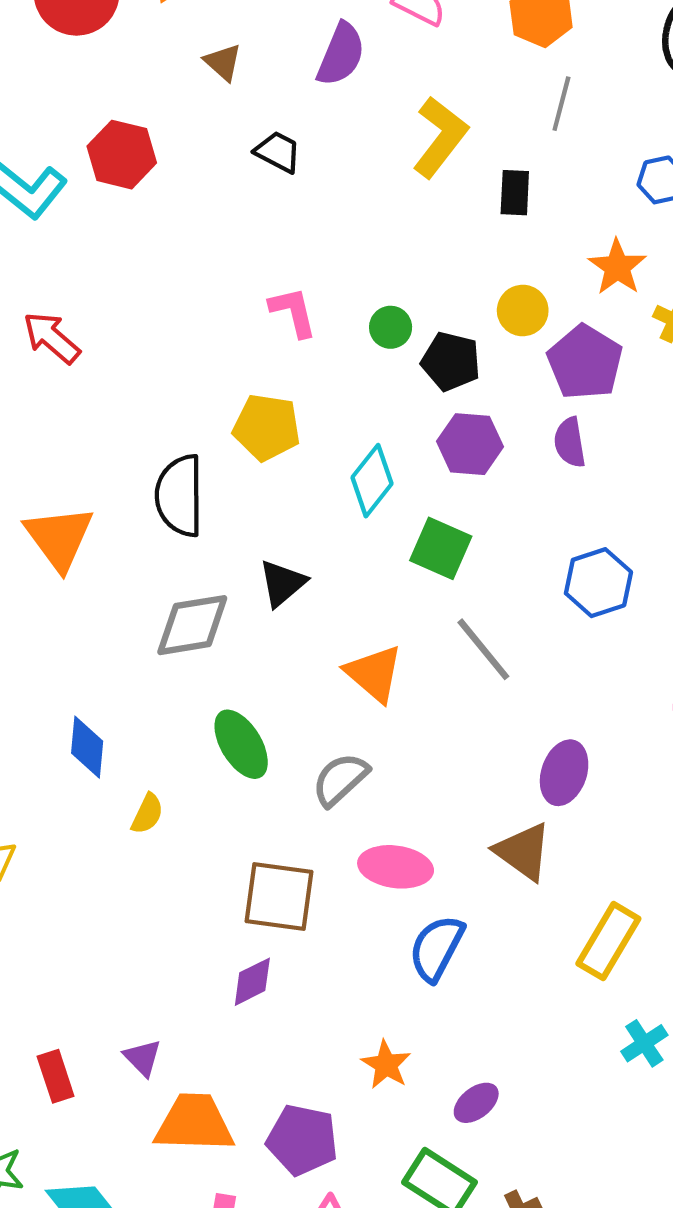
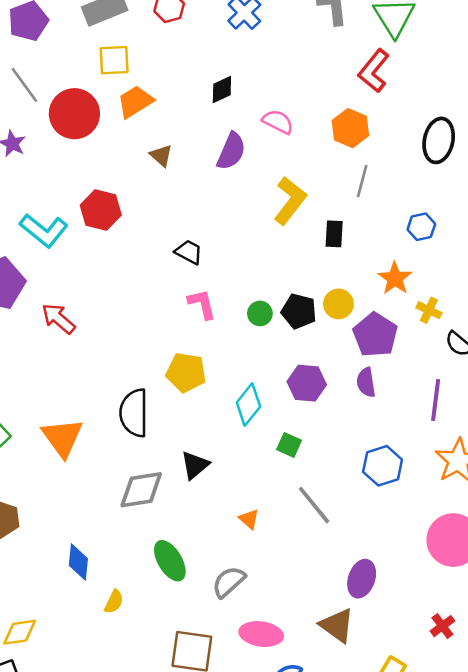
black trapezoid: (278, 152) -> (189, 252), moved
black pentagon: (451, 361) -> (299, 311), moved
green square: (441, 548) -> (289, 445), size x0.7
orange triangle: (374, 673) -> (249, 519), size x0.6

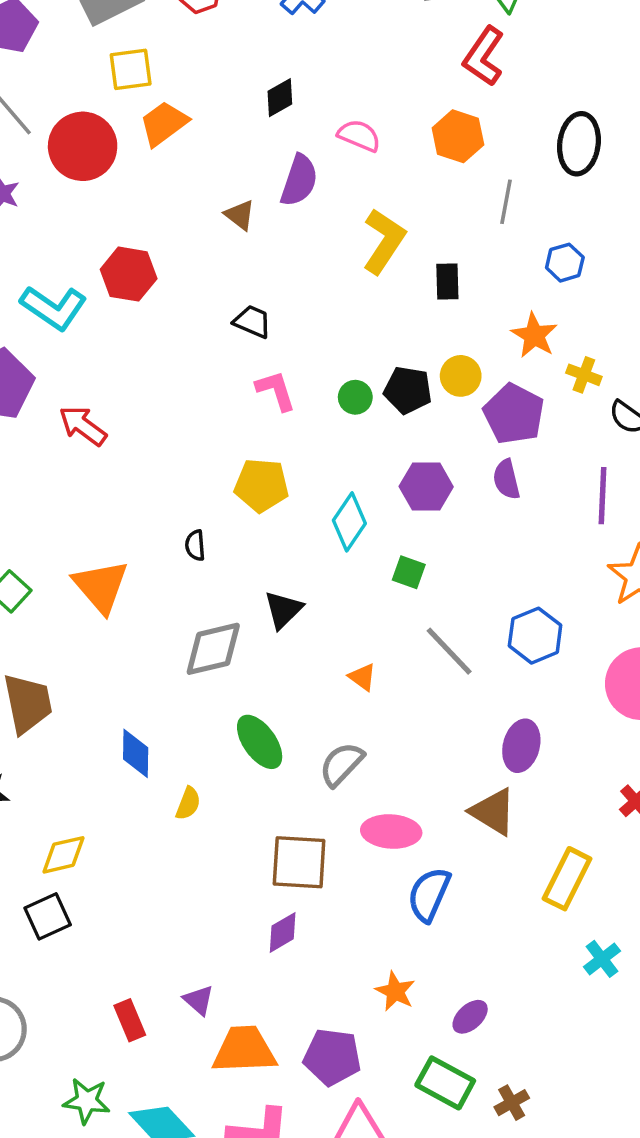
brown triangle: (161, 155) -> (240, 215), moved
gray line: (362, 181) -> (506, 202), moved
black semicircle: (134, 413) -> (195, 545), size x0.5
blue hexagon: (383, 466) -> (535, 636), moved

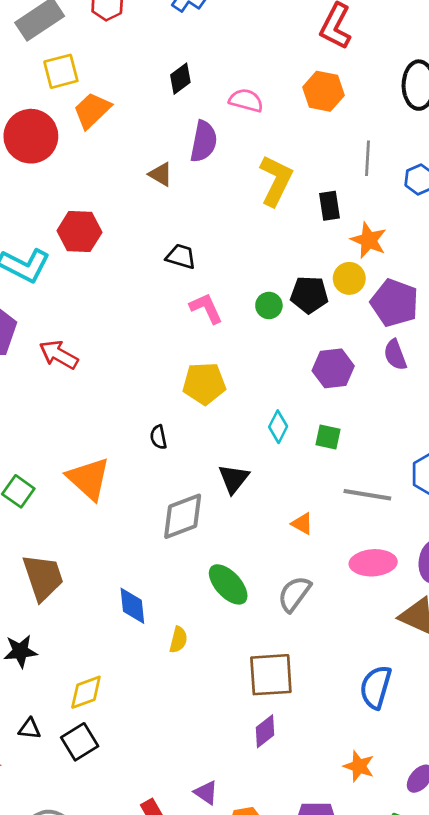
gray line: (506, 202) -> (367, 158), moved
orange star: (534, 335) -> (369, 240), moved
cyan diamond: (349, 522) -> (278, 427), moved, size x0.7
gray line: (449, 651) -> (367, 495), turned -30
pink ellipse: (391, 831) -> (373, 563), moved

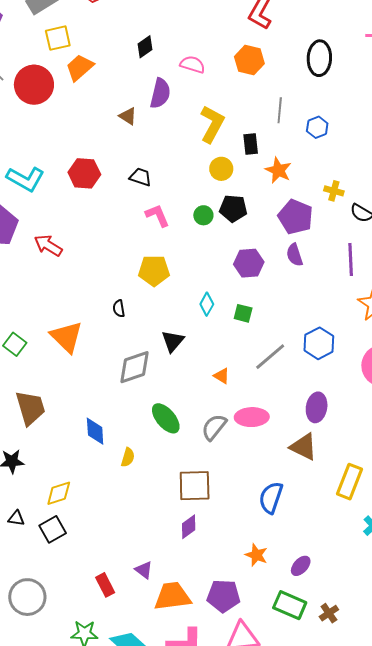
red hexagon: (79, 232) -> (84, 173), moved
yellow circle: (349, 278) -> (221, 169), moved
gray line: (367, 495) -> (270, 357), turned -52
pink ellipse: (373, 563) -> (252, 417), moved

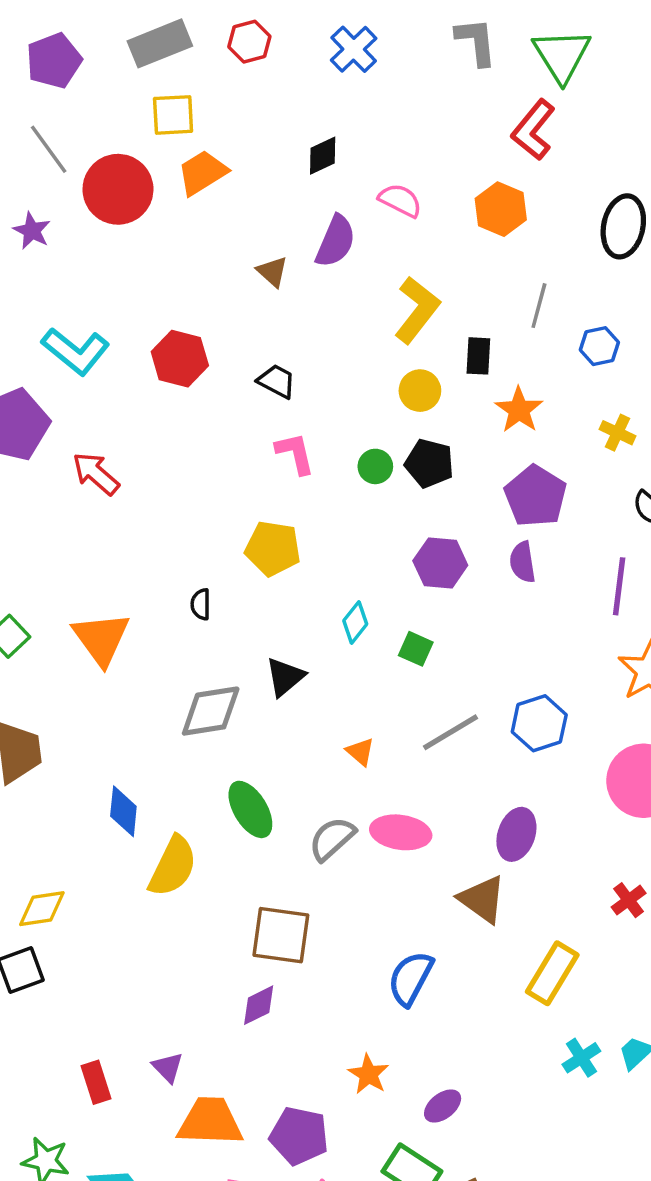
yellow cross: (334, 191) -> (618, 433), moved
yellow semicircle: (128, 457) -> (173, 866), size x1.8

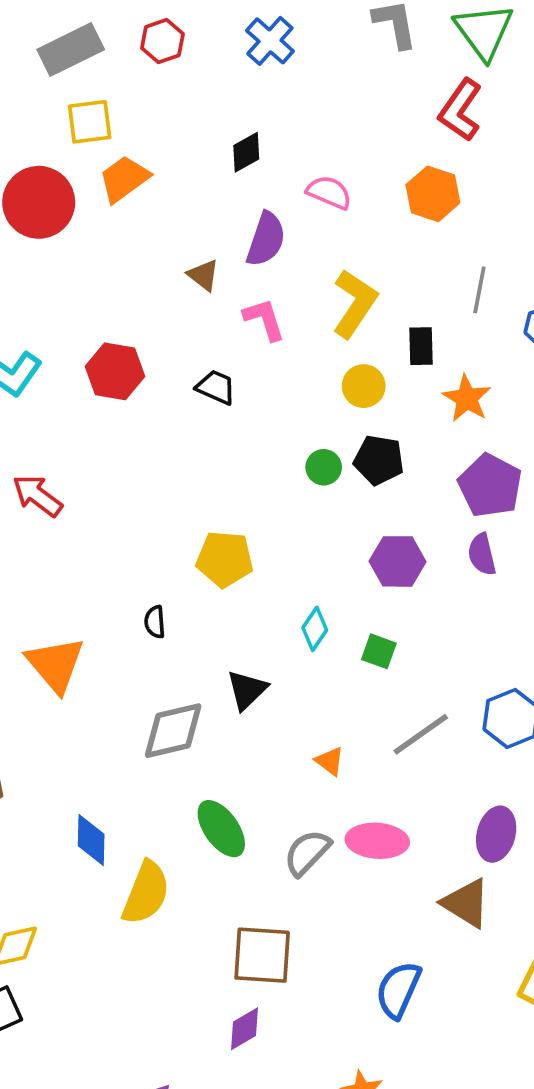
pink L-shape: (295, 453) -> (264, 319), moved

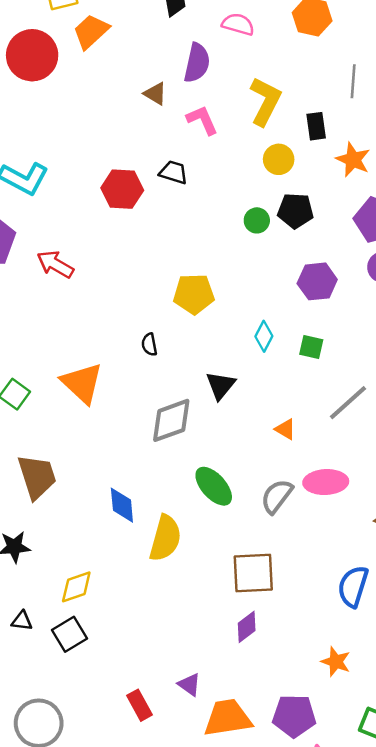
red hexagon: (115, 371) -> (122, 189), moved

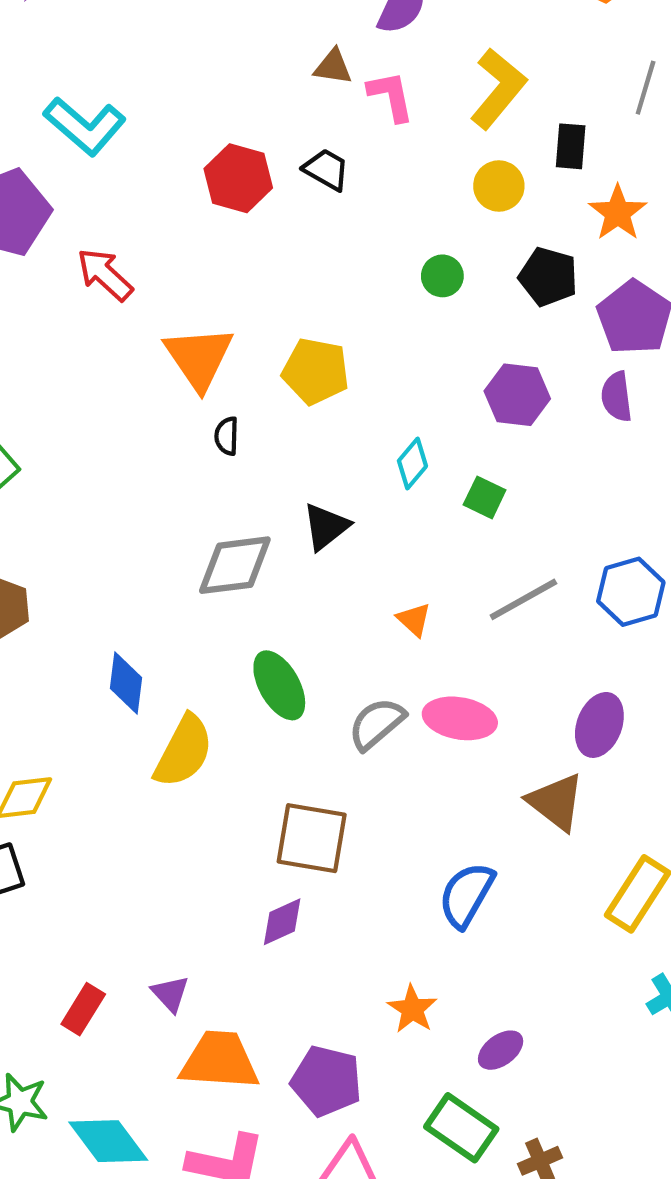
brown triangle: (155, 94) -> (333, 67), moved, turned -35
black pentagon: (296, 211) -> (548, 277), moved
orange triangle: (82, 383) -> (199, 358), moved
red rectangle: (140, 705) -> (83, 1009), turned 48

